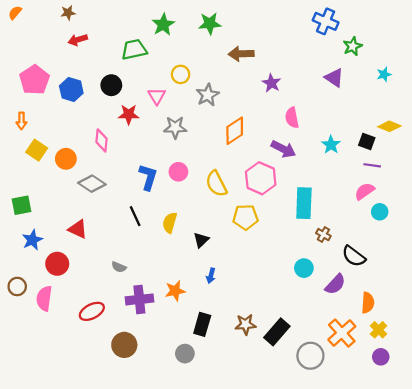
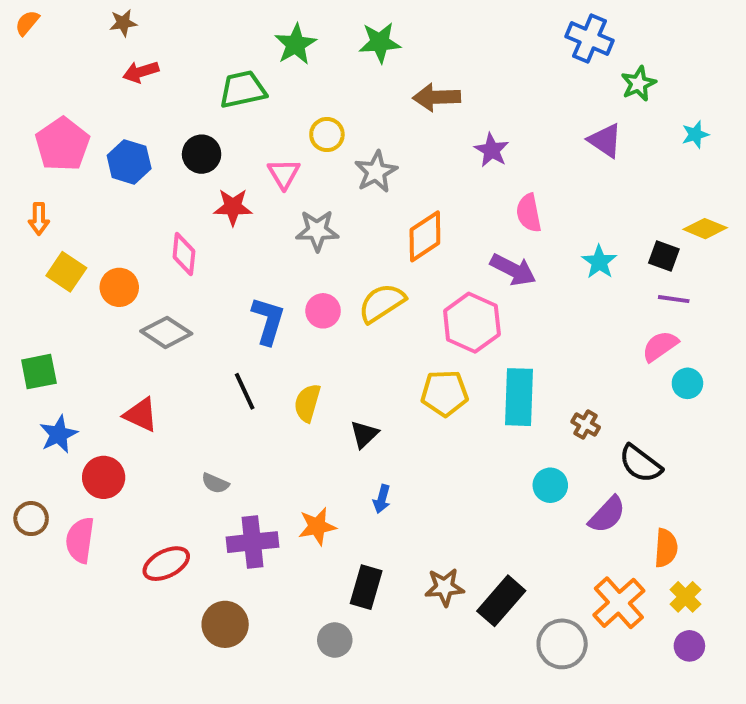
yellow semicircle: (216, 184) -> (382, 303), moved, turned 84
cyan rectangle: (304, 203) -> (519, 397), moved

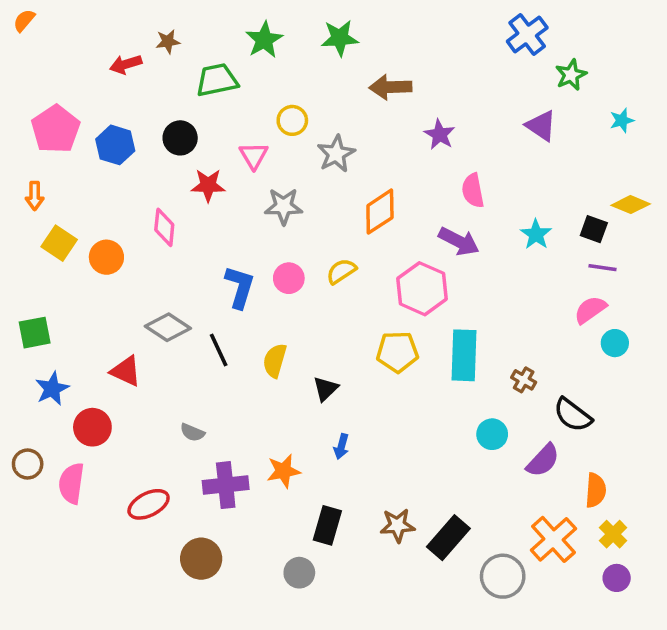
brown star: (123, 23) -> (168, 42), moved
blue cross: (589, 39) -> (527, 35), turned 30
yellow semicircle: (382, 303) -> (341, 271), size x0.7
gray diamond: (166, 332) -> (168, 327), moved

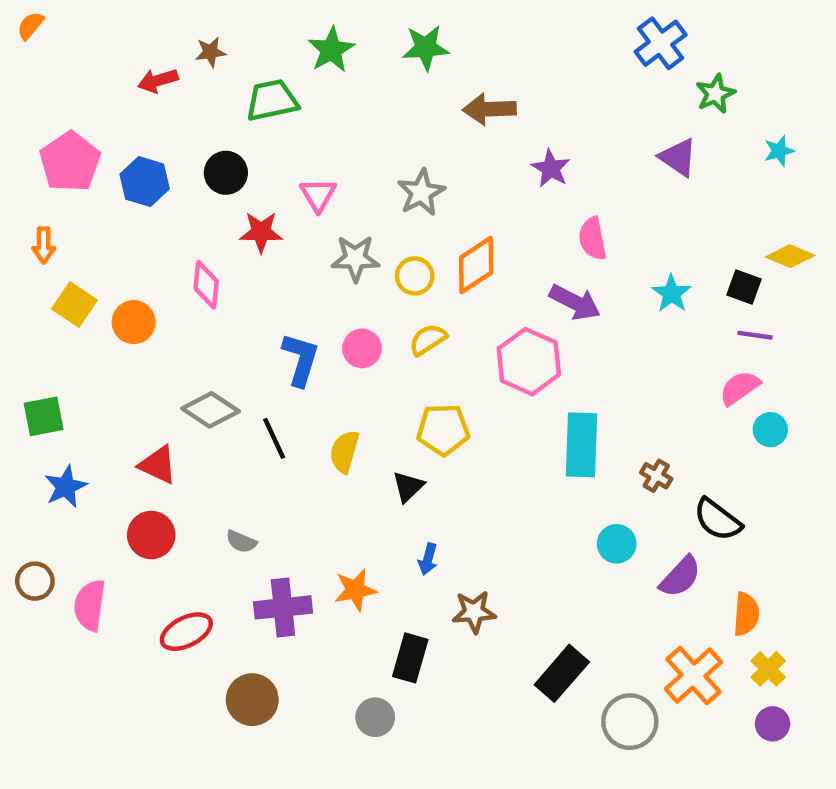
yellow circle: (292, 120) -> (415, 276), moved
yellow pentagon: (397, 352) -> (443, 430), moved
red circle: (92, 427) -> (151, 535), moved
brown star: (397, 525) -> (474, 612), moved

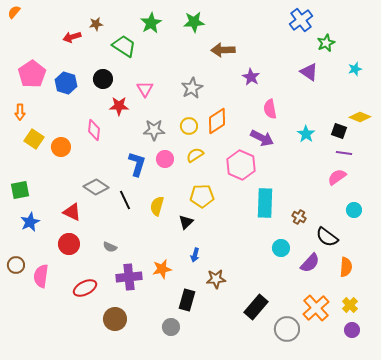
green trapezoid: (272, 100) -> (124, 46), turned 45
gray star: (355, 258) -> (154, 130), moved
cyan circle: (770, 430) -> (354, 210), moved
orange semicircle: (746, 614) -> (346, 267), moved

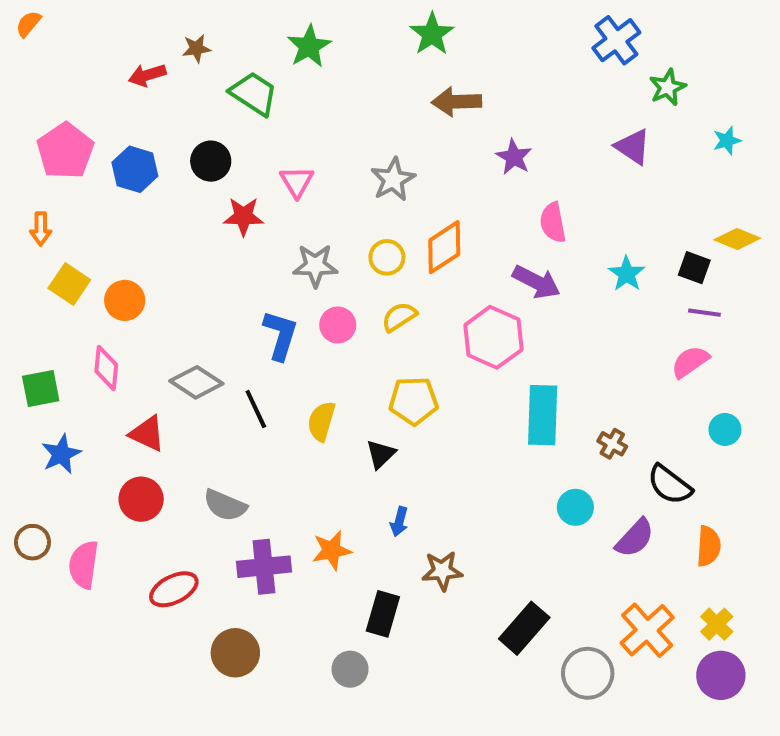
green star: (194, 22) -> (432, 34), moved, turned -30
pink diamond: (94, 130) -> (106, 368), moved
gray semicircle: (110, 247) -> (225, 505), size x1.5
purple circle: (352, 330) -> (721, 675), size x1.5

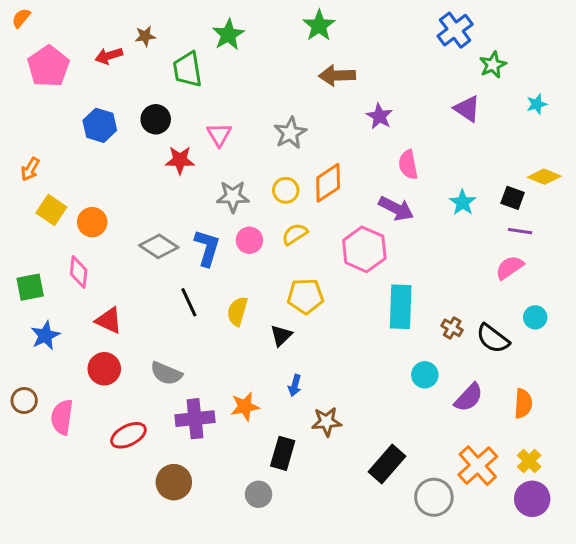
green trapezoid: (254, 93) -> (187, 69), turned -132
pink pentagon: (65, 151) -> (48, 66), moved
orange arrow: (41, 229) -> (30, 169), turned 30
gray diamond: (196, 382) -> (159, 246), moved
black semicircle: (670, 485) -> (493, 339), moved

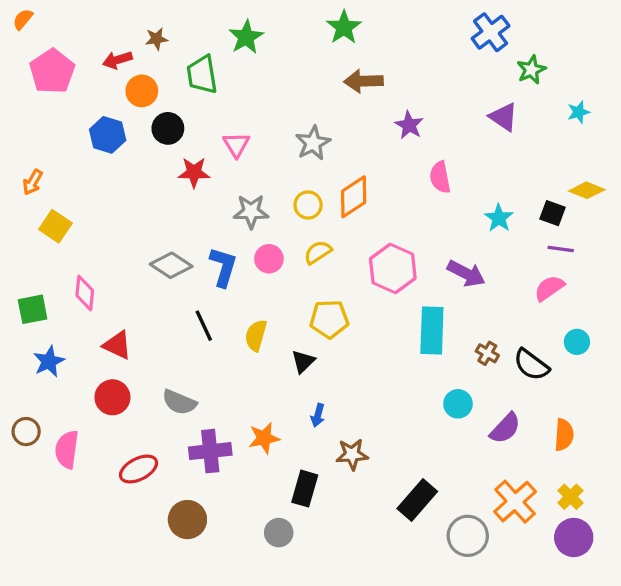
purple arrow: (396, 208) -> (466, 273), moved
orange circle: (92, 222) -> (142, 91), moved

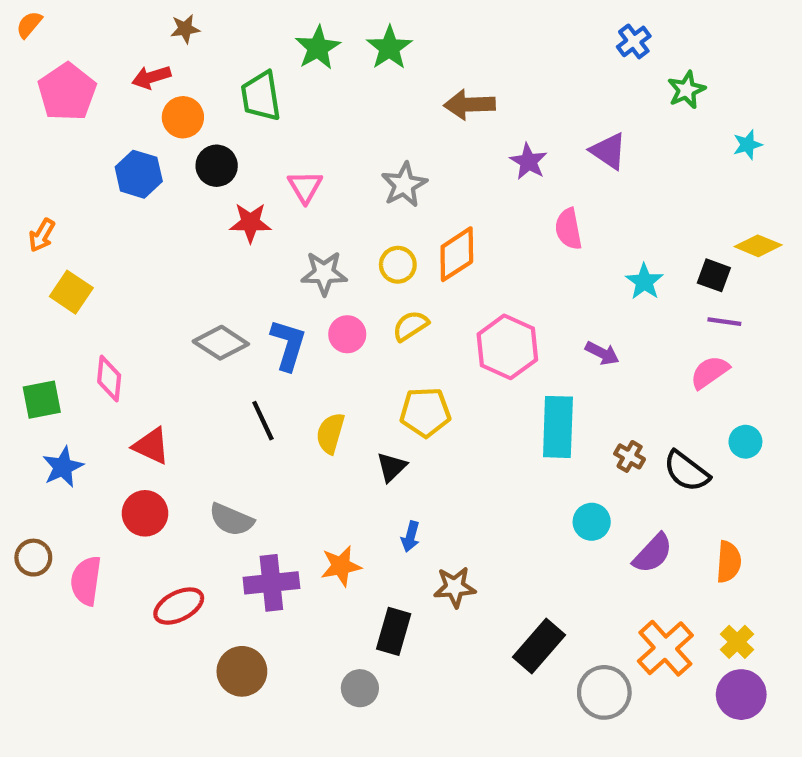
green star: (344, 27) -> (389, 48), moved
blue cross: (491, 32) -> (634, 41), size x0.7
brown star: (156, 39) -> (185, 29), moved
purple triangle: (504, 117) -> (608, 151), moved
purple arrow: (466, 273) -> (602, 353), size x0.7

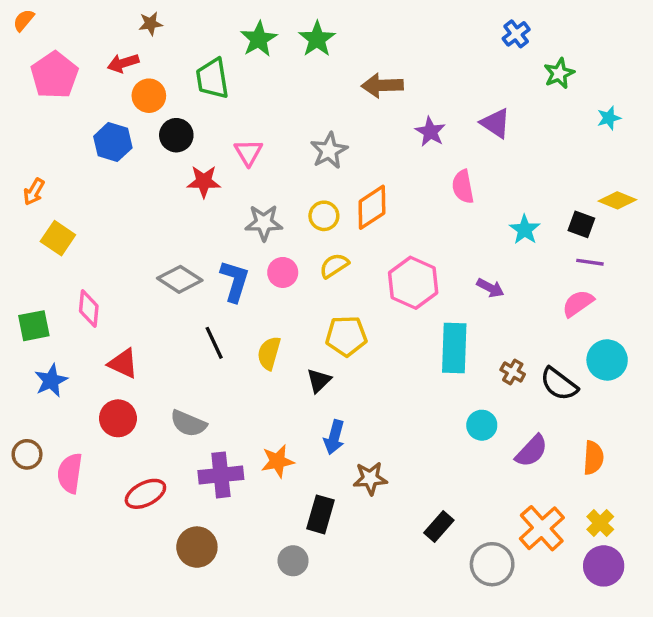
cyan circle: (745, 442) -> (607, 360), size x1.5
blue arrow: (410, 537) -> (334, 437), size x1.4
black rectangle: (539, 646) -> (439, 526), size x0.7

